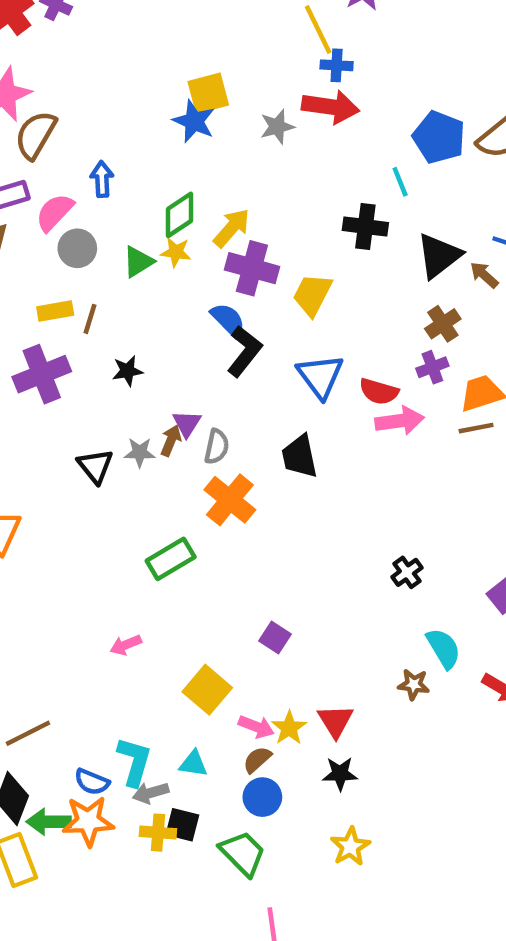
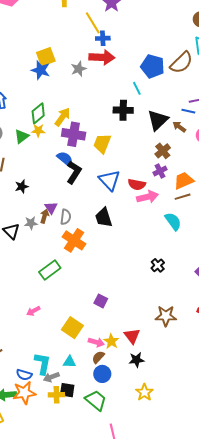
cyan semicircle: (444, 648) -> (173, 221), moved
brown star: (414, 684) -> (166, 316), size x1.5

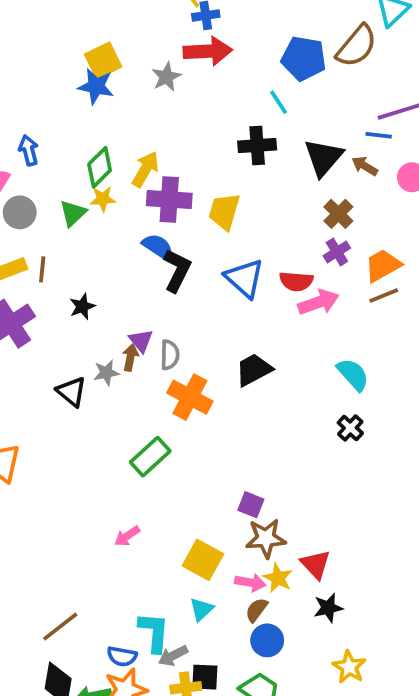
black trapezoid: (104, 218) -> (254, 370), moved, turned 85
cyan semicircle: (173, 221) -> (353, 374), moved
brown star: (166, 316) -> (266, 538), moved
cyan triangle: (69, 362) -> (201, 609), moved, turned -40

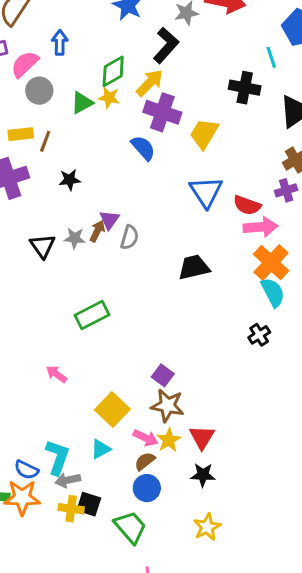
black L-shape: (177, 270) -> (166, 45), moved
orange cross: (190, 397) -> (271, 262), moved
pink arrow: (127, 536) -> (56, 374), turned 55

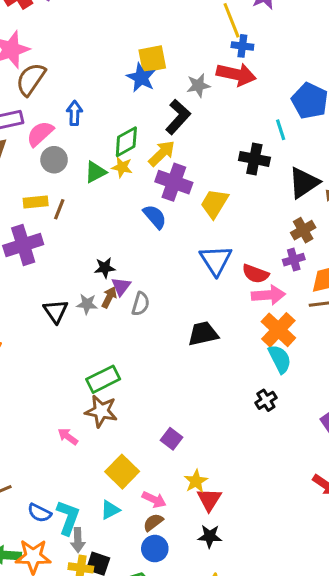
black star: (70, 180) -> (105, 268), moved
brown star: (168, 406) -> (101, 411), moved
yellow star: (169, 440) -> (196, 481), moved
blue semicircle: (26, 470) -> (39, 513), moved
gray arrow: (68, 480) -> (78, 540), turned -80

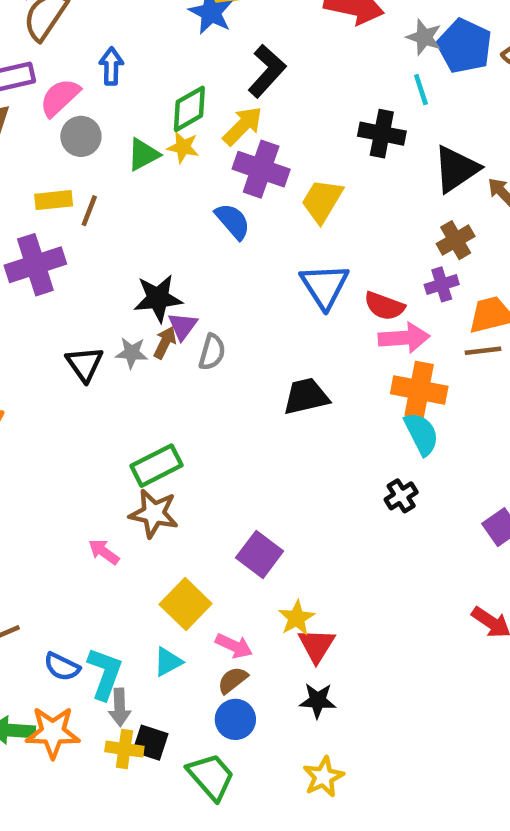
gray star: (198, 85) -> (424, 37), moved, turned 30
black star: (105, 268) -> (158, 298), size x1.5
orange cross: (278, 330) -> (419, 390), turned -32
purple square: (172, 439) -> (260, 554), size x1.4

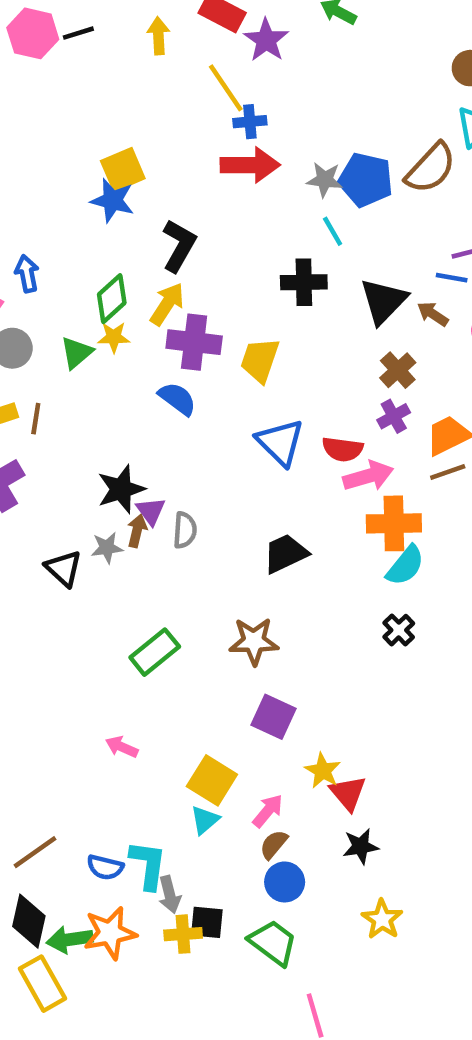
cyan semicircle: (421, 434) -> (405, 566), turned 78
brown star: (154, 513) -> (254, 641), moved
pink arrow: (234, 646) -> (268, 811), turned -63
cyan triangle: (168, 662) -> (205, 820), moved

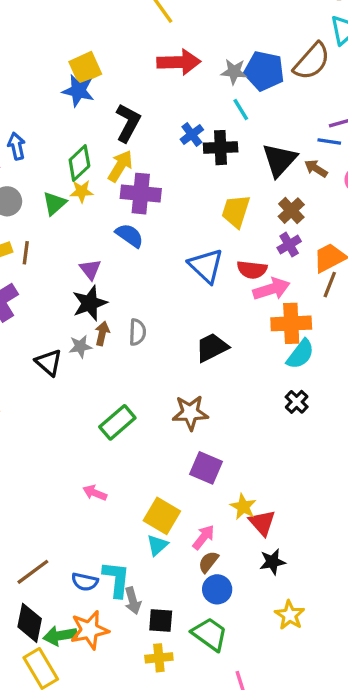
blue cross: (250, 122) -> (192, 135), moved, turned -30
yellow trapezoid: (260, 360) -> (236, 211), moved
brown line: (448, 472) -> (330, 285), turned -48
purple triangle: (151, 511) -> (90, 269), moved
yellow cross: (183, 934) -> (159, 658), moved

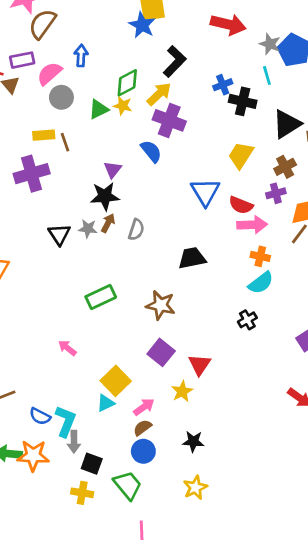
brown line: (26, 253) -> (65, 142), turned -42
orange cross: (291, 323) -> (260, 256), size x0.6
red triangle: (262, 523) -> (200, 365), moved

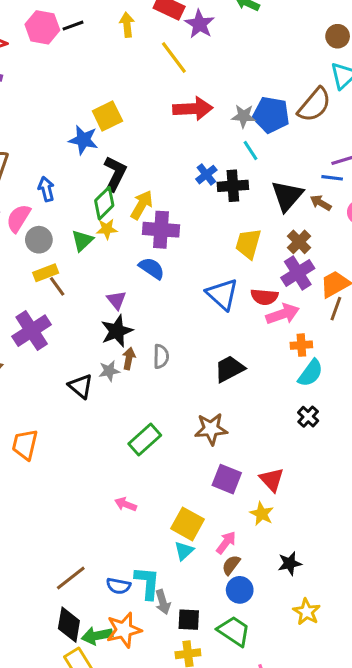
blue star: (142, 25) -> (83, 140), moved
black L-shape: (175, 61) -> (115, 174), moved
yellow rectangle: (44, 135) -> (46, 273), moved
purple cross: (276, 193) -> (298, 273), size x1.5

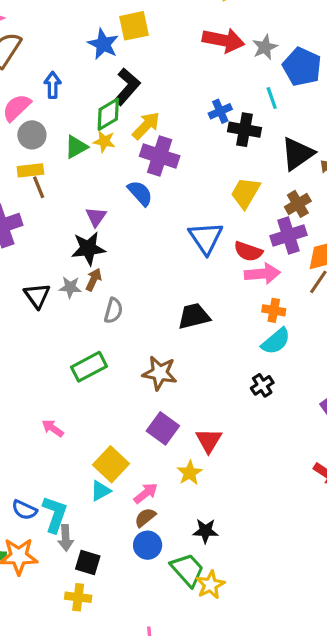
gray star: (244, 116) -> (265, 47), moved, turned 30
gray semicircle: (161, 356) -> (113, 311), moved
green trapezoid: (234, 631) -> (187, 570), moved

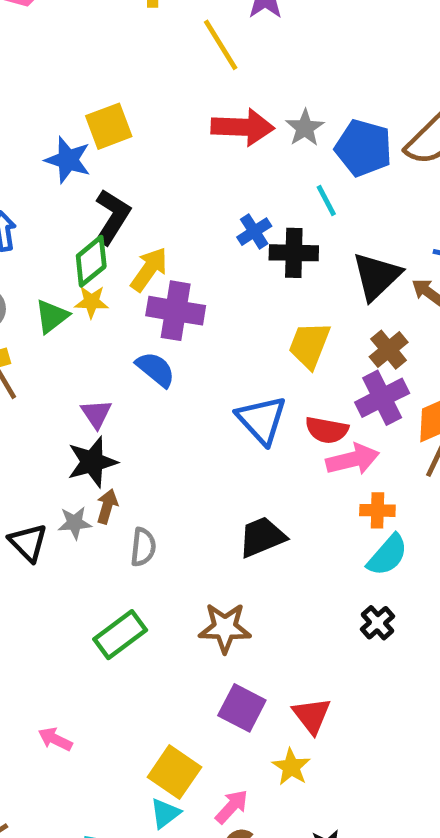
pink arrow: (53, 428) -> (55, 739), moved

